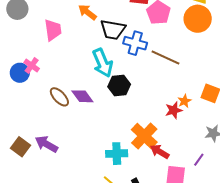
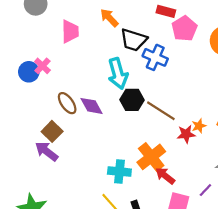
brown line: (165, 57) -> (161, 111), moved
brown square: (20, 147) -> (52, 131), moved

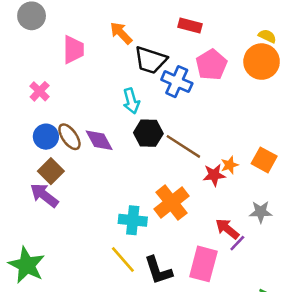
pink pentagon: (184, 29) -> (211, 65), moved
blue circle: (29, 72) -> (46, 137), moved
cyan arrow: (118, 74) -> (131, 101), size x0.7
red arrow: (165, 176) -> (227, 229), moved

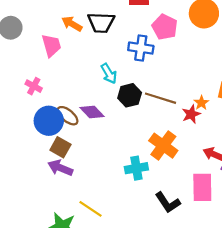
orange arrow: (121, 33) -> (72, 24), moved
black trapezoid: (151, 60) -> (101, 23), moved
blue circle: (46, 137) -> (49, 121), size x1.4
yellow line: (123, 260) -> (90, 209), moved

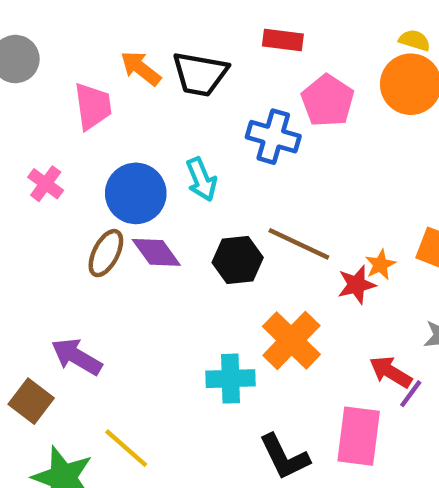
black hexagon: (130, 95) -> (238, 260), moved
brown ellipse: (68, 116) -> (106, 253), turned 70
blue circle: (49, 121) -> (136, 193), moved
brown square: (60, 147) -> (31, 401), moved

